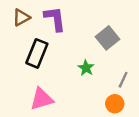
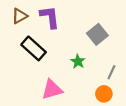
black rectangle: (37, 53) -> (34, 48), turned -70
pink triangle: (42, 99) -> (52, 90), moved

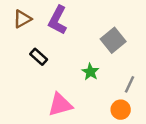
purple L-shape: (50, 17) -> (58, 20), turned -145
black rectangle: (34, 48) -> (39, 57), size x0.6

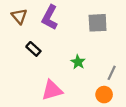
brown triangle: (22, 19) -> (19, 16), turned -42
gray square: (113, 40) -> (98, 23), moved, turned 36

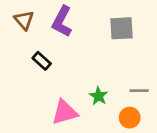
green star: (78, 62) -> (99, 96), moved
gray line: (112, 73) -> (139, 91), turned 64

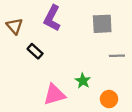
brown triangle: (24, 20) -> (15, 26), moved
gray line: (139, 91) -> (117, 56), moved

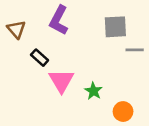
gray line: (117, 56) -> (135, 50), moved
pink triangle: (54, 94) -> (61, 81), moved, turned -45

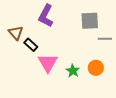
brown triangle: (16, 29) -> (16, 33), moved
orange circle: (123, 112) -> (96, 68), moved

